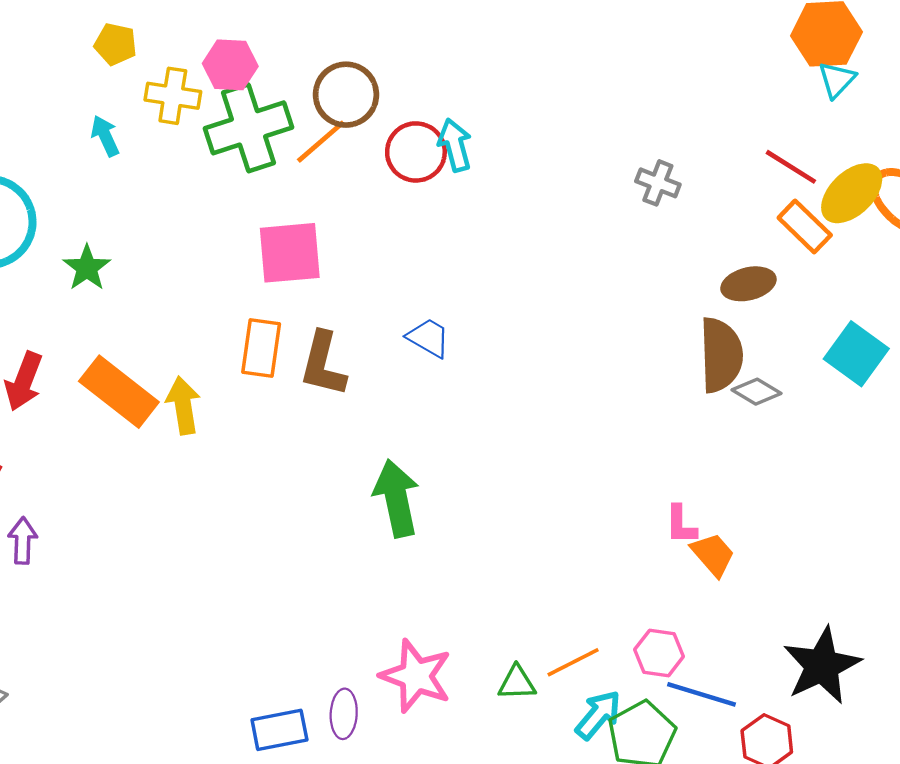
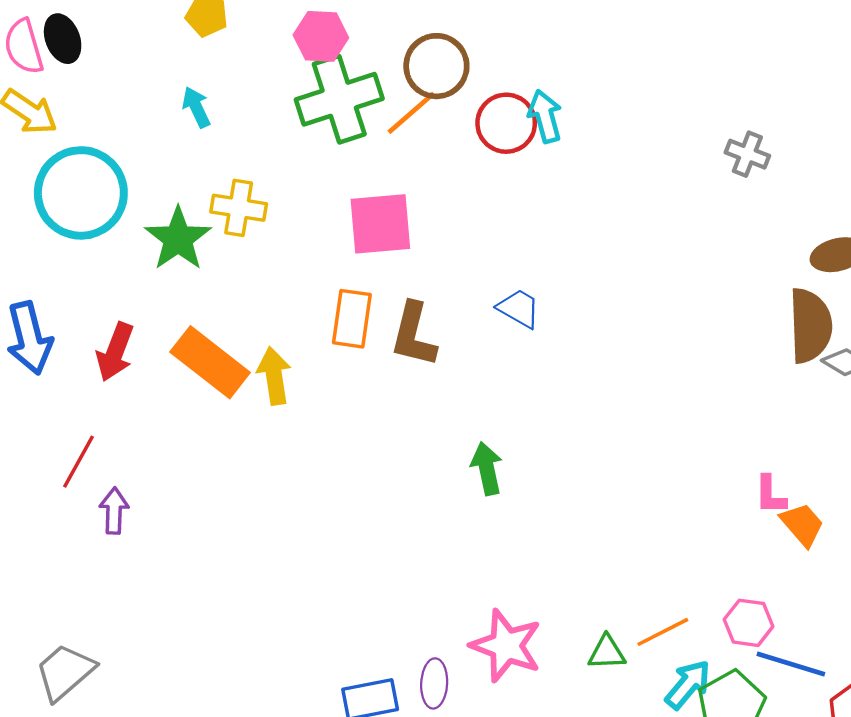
yellow cross: (173, 96) -> (239, 208), moved
green star: (87, 268) -> (178, 239), size x1.4
green arrow: (396, 498) -> (487, 468), size x0.7

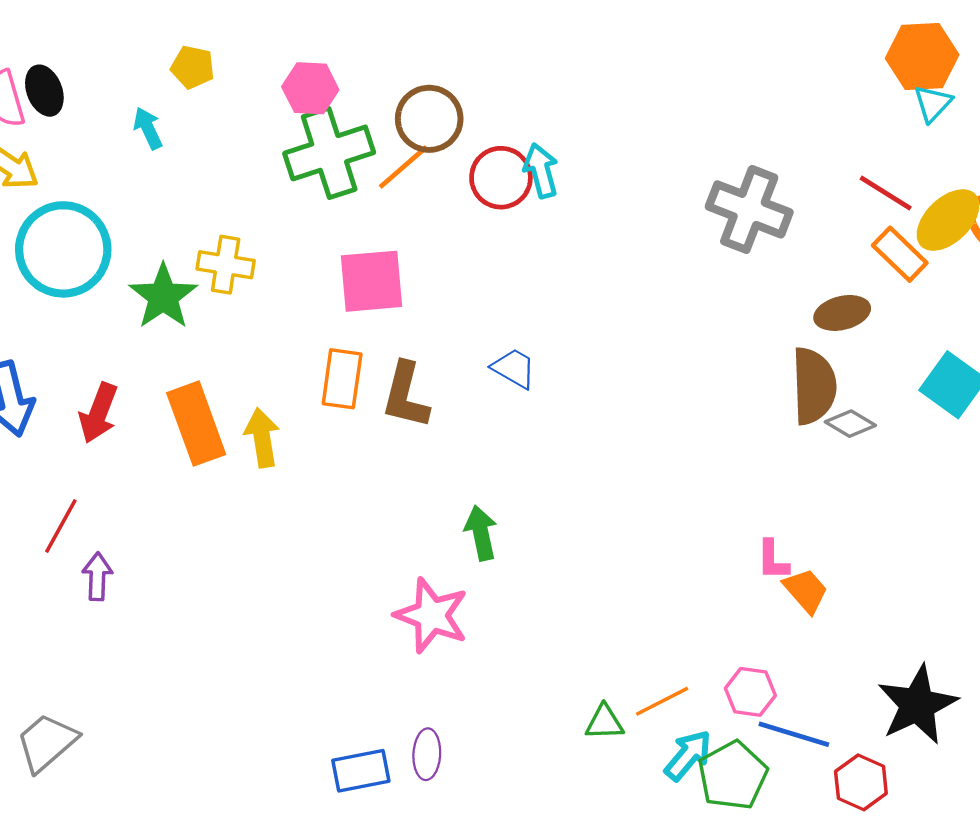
cyan arrow: (196, 107) -> (148, 128), moved
gray cross: (747, 154) -> (749, 209), size x1.8
orange rectangle: (210, 362) -> (196, 424), turned 32
pink star: (506, 646) -> (431, 615), moved

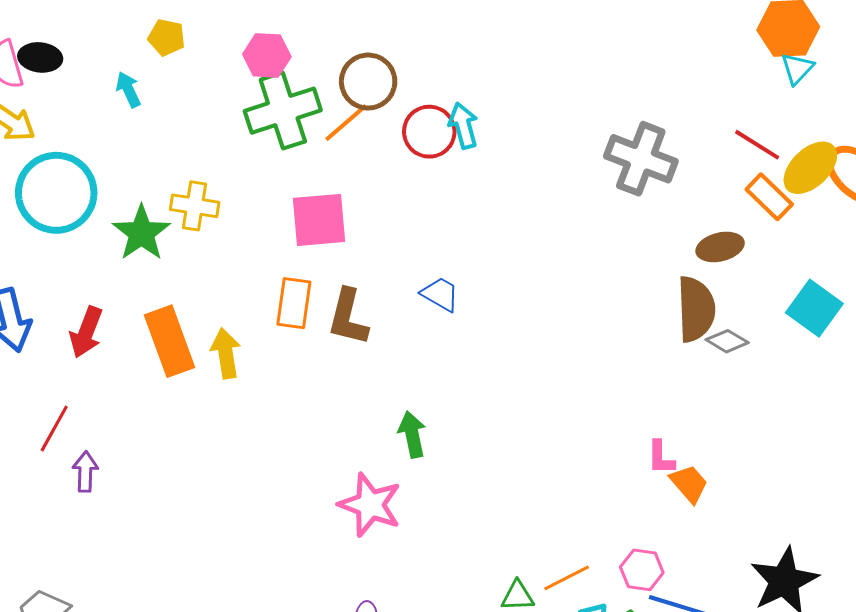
black ellipse: (44, 91) -> (40, 57), turned -63

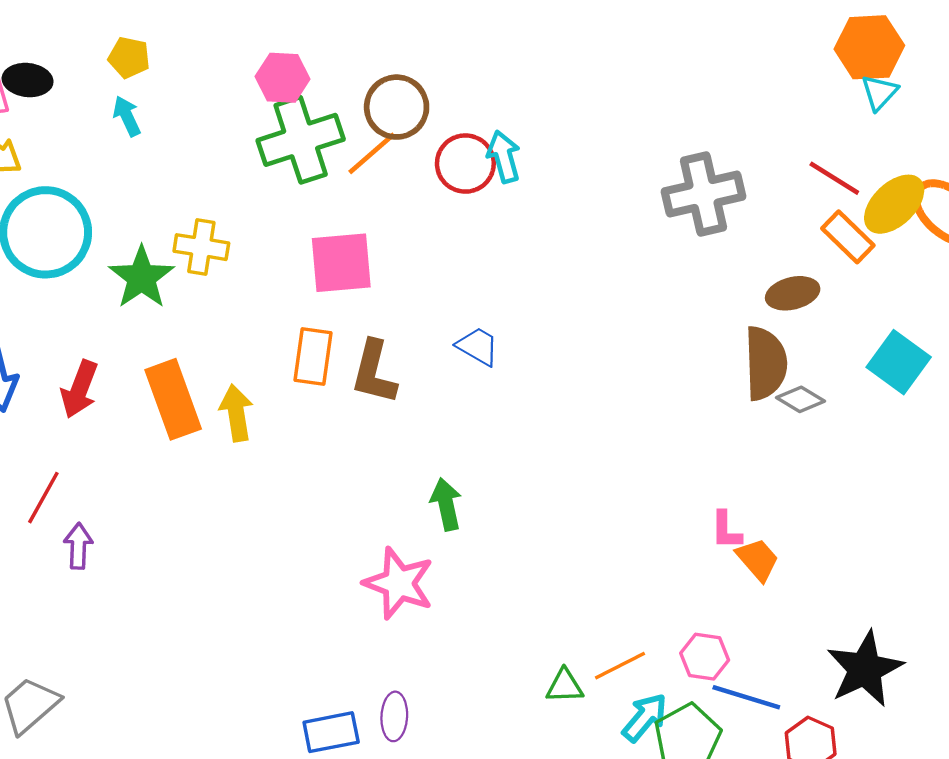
yellow pentagon: (167, 37) -> (129, 57), moved
gray cross: (641, 159) -> (703, 194), turned -34

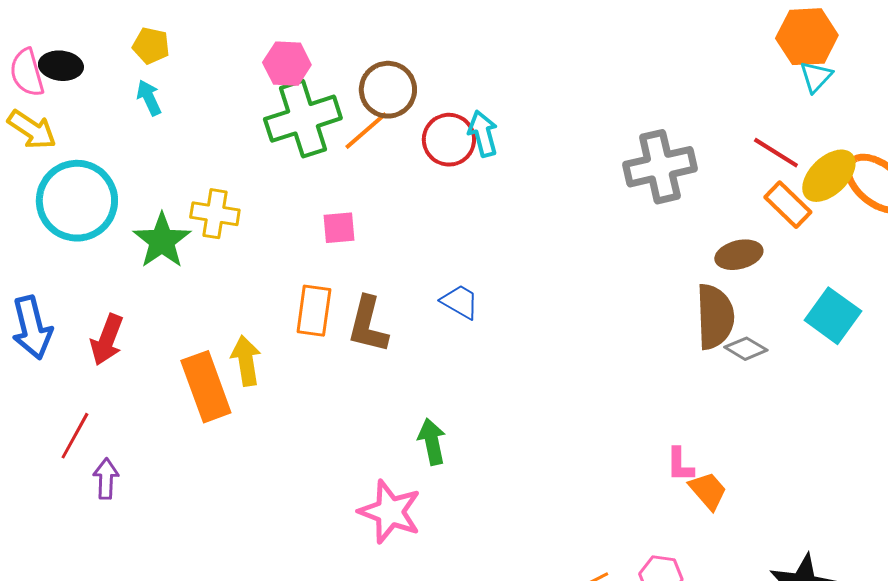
pink square: (341, 263) -> (339, 228), size x0.6
orange rectangle: (173, 399) -> (206, 387), moved

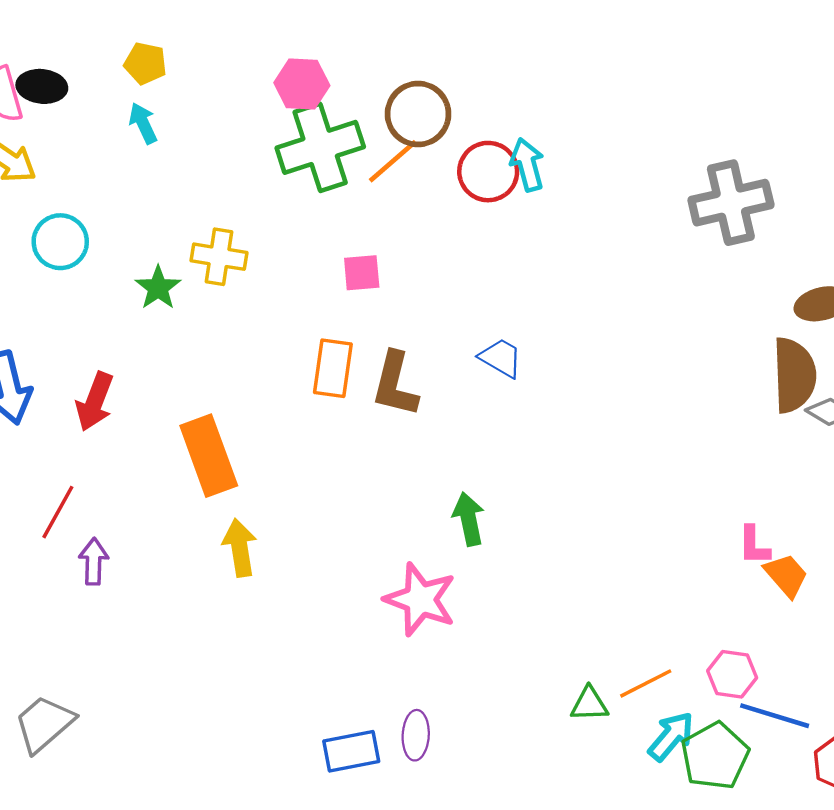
cyan circle: (77, 201) -> (60, 242), size x0.6
green star: (162, 241) -> (158, 288), size x0.7
yellow arrow: (246, 361) -> (240, 548), moved

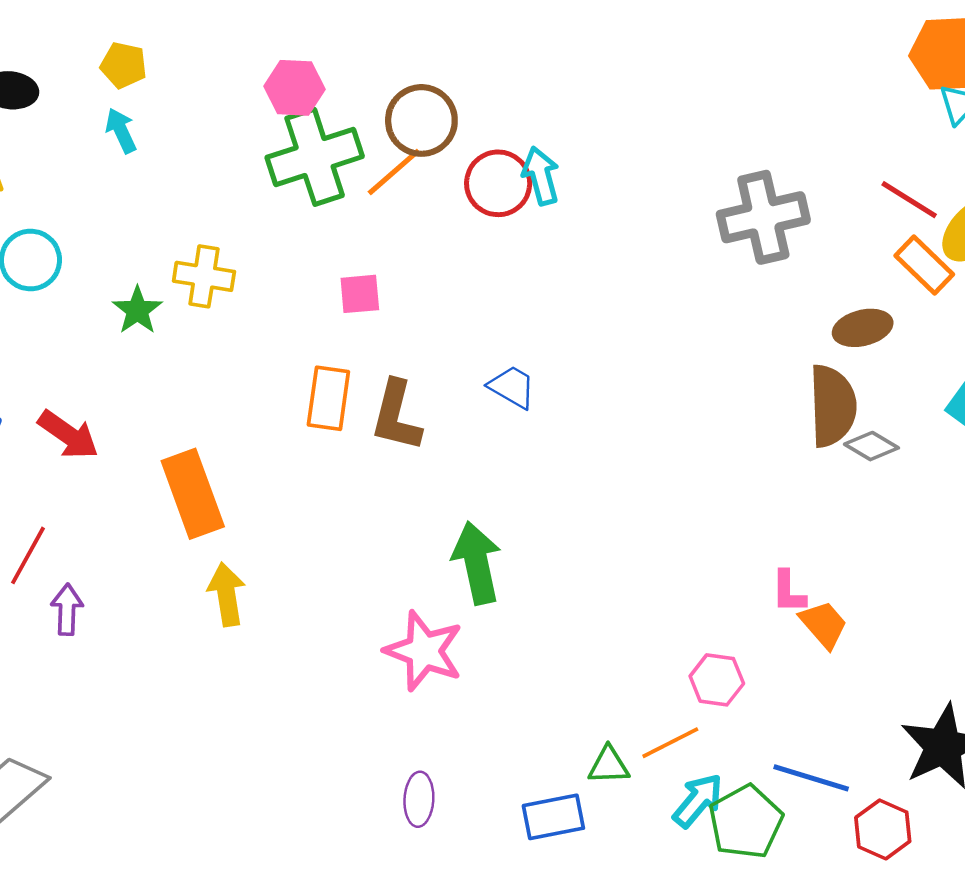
red arrow: (95, 402) -> (68, 435), turned -76
green arrow: (469, 519) -> (477, 563), size x1.4
pink hexagon: (732, 674) -> (717, 680), moved
blue rectangle: (351, 751) -> (553, 817), moved

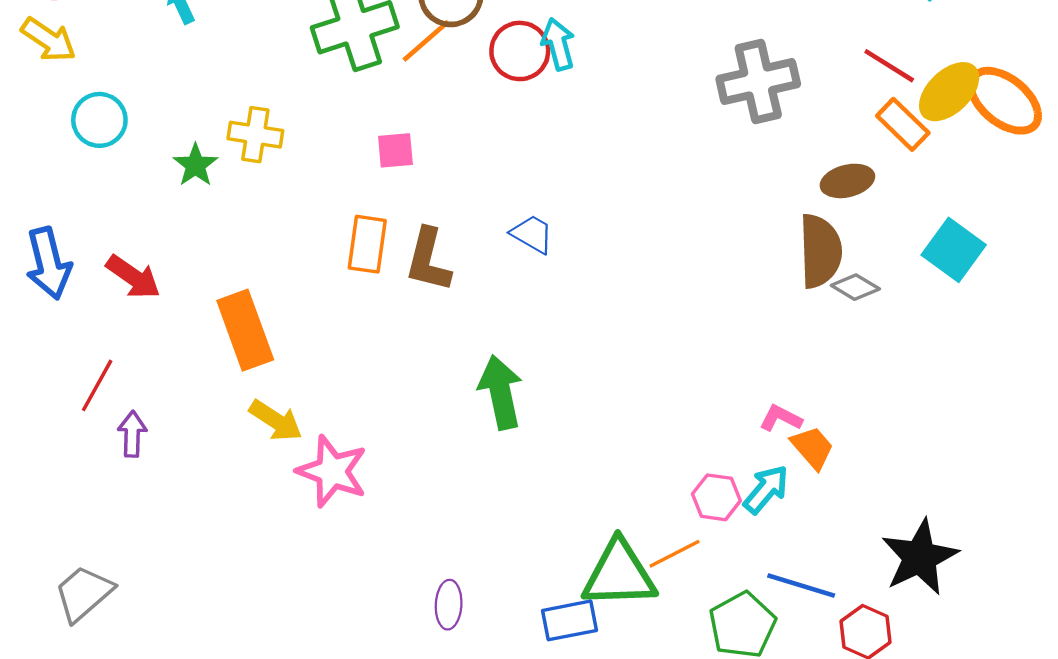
pink L-shape: (788, 592) -> (781, 418), turned 117
yellow arrow: (227, 594) -> (276, 420), turned 132
pink star: (424, 651) -> (332, 471), moved
green triangle: (609, 765) -> (619, 574), size x2.0
cyan arrow: (698, 801) -> (766, 489), moved

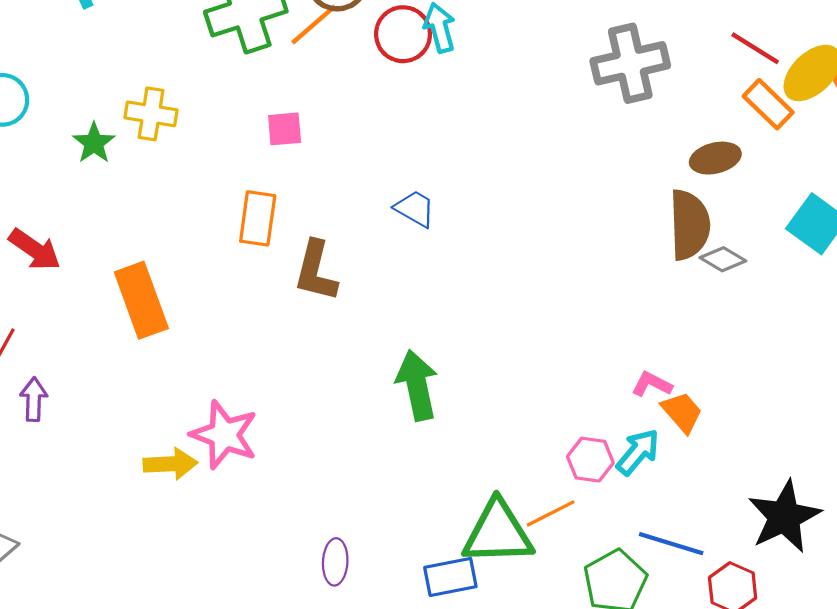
brown L-shape: (428, 260) -> (316, 271), moved
green arrow: (501, 392) -> (417, 385), moved
yellow arrow: (276, 420) -> (170, 464), moved, turned -36

